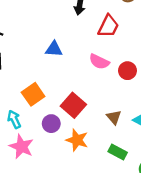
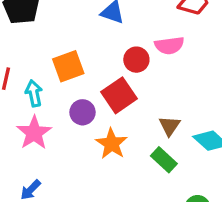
pink semicircle: (99, 62) -> (169, 45), turned -48
red circle: (127, 71) -> (136, 60), moved
green rectangle: (118, 152) -> (164, 160), moved

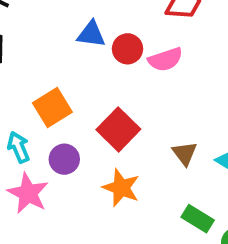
red circle: (136, 60) -> (128, 49), moved
purple circle: (82, 112) -> (64, 159), moved
green rectangle: (164, 160) -> (198, 219), moved

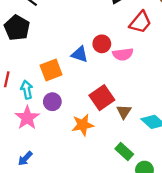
blue triangle: (91, 34) -> (80, 54), moved
red square: (118, 129) -> (102, 98), moved
orange star: (121, 188) -> (83, 125), turned 30

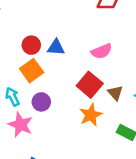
red circle: (102, 44) -> (31, 45), moved
pink semicircle: (123, 54) -> (102, 51), moved
orange star: (83, 125) -> (91, 115), moved

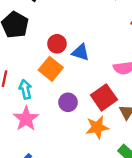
orange square: (32, 71) -> (51, 69), turned -30
purple circle: (41, 102) -> (68, 102), moved

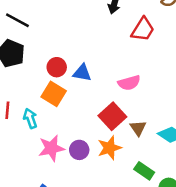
purple circle: (68, 102) -> (79, 150), moved
pink star: (26, 119) -> (51, 148), moved, turned 30

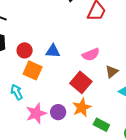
red circle: (57, 67) -> (25, 50), moved
brown triangle: (138, 128) -> (112, 72), moved, turned 32
green rectangle: (144, 171) -> (101, 125), moved

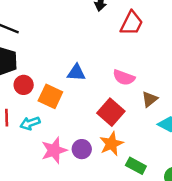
red circle: (25, 50) -> (24, 85), moved
pink semicircle: (91, 55) -> (124, 77), turned 42
cyan arrow: (17, 92) -> (30, 123), turned -84

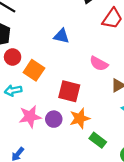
blue triangle: (76, 73) -> (61, 36), moved
red square: (111, 112) -> (69, 91), moved, turned -35

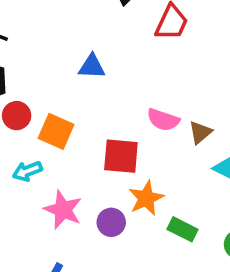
pink semicircle: (99, 64) -> (163, 120), moved
pink star: (30, 117) -> (63, 210), turned -30
purple circle: (54, 119) -> (111, 222), moved

